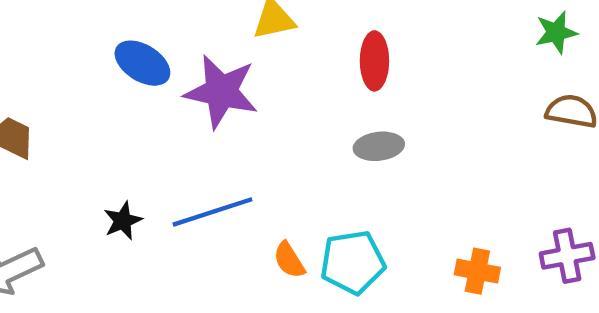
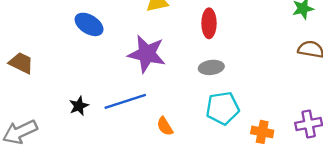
purple star: (221, 92) -> (147, 54), moved
cyan pentagon: (353, 262) -> (223, 108), moved

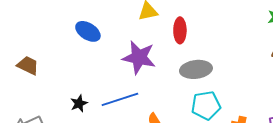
red ellipse: (209, 23) -> (180, 30), moved
gray ellipse: (211, 67) -> (196, 69), size x1.4

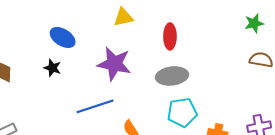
red ellipse: (180, 30) -> (170, 36), moved
black star: (79, 103) -> (52, 68), moved, turned -30

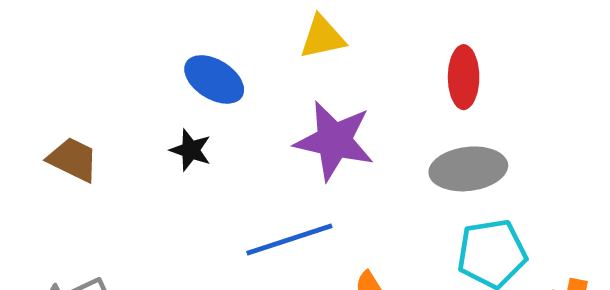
yellow triangle: (123, 17) -> (322, 37), moved

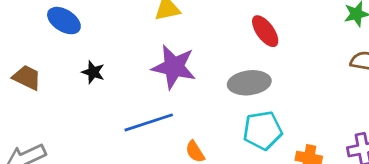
red ellipse: (464, 77) -> (265, 31), moved, turned -36
blue ellipse: (214, 79) -> (64, 21), moved

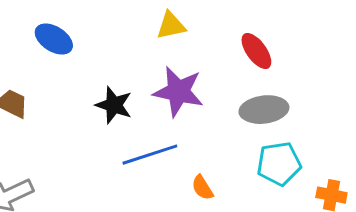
red ellipse: (265, 31) -> (256, 51), moved
black star: (93, 72) -> (114, 105), moved, size x1.4

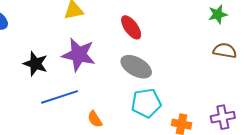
gray ellipse: (264, 110) -> (136, 67), turned 36

